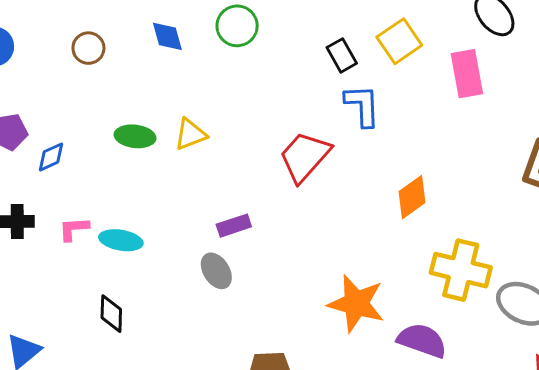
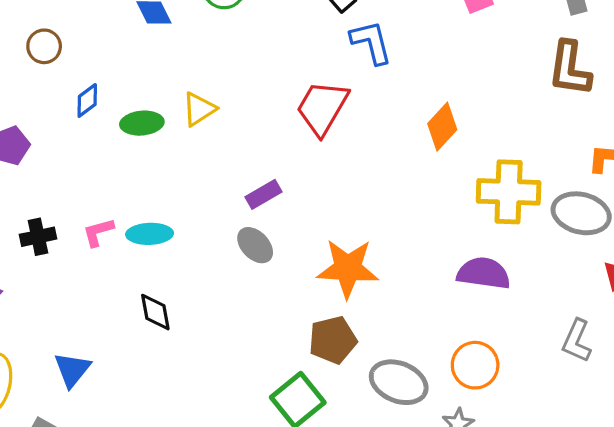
brown circle: (88, 48) -> (44, 46), moved
blue diamond: (51, 157) -> (87, 100), moved
orange star: (356, 304) -> (348, 268), moved

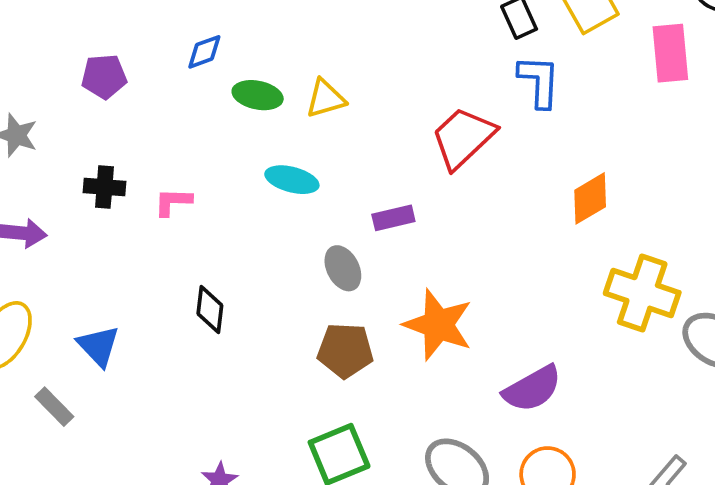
purple rectangle: (264, 194) -> (393, 218), moved
cyan ellipse: (150, 234) -> (292, 180), moved
purple semicircle: (484, 273) -> (532, 389), moved, turned 126
brown pentagon: (333, 340) -> (345, 350), moved
blue triangle: (72, 370) -> (98, 346), turned -39

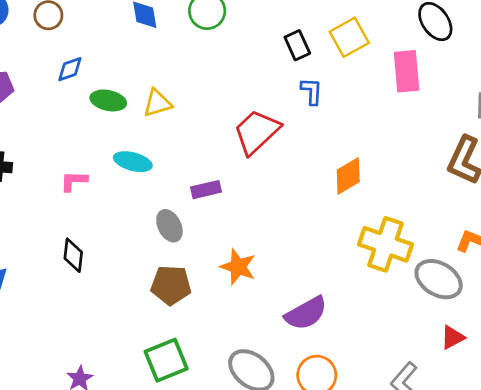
blue L-shape: (539, 81) -> (312, 91), size x0.7
pink L-shape: (173, 202) -> (74, 181), moved
orange star: (438, 325) -> (238, 267), size x0.7

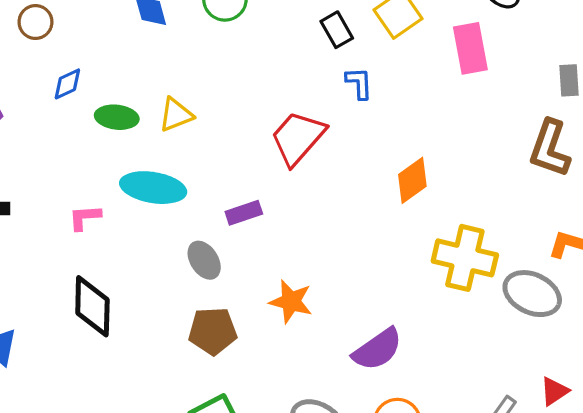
cyan ellipse: (133, 162) -> (153, 188), size x1.4
black diamond: (73, 255) -> (92, 306), size x1.5
red triangle: (453, 337) -> (554, 391), moved

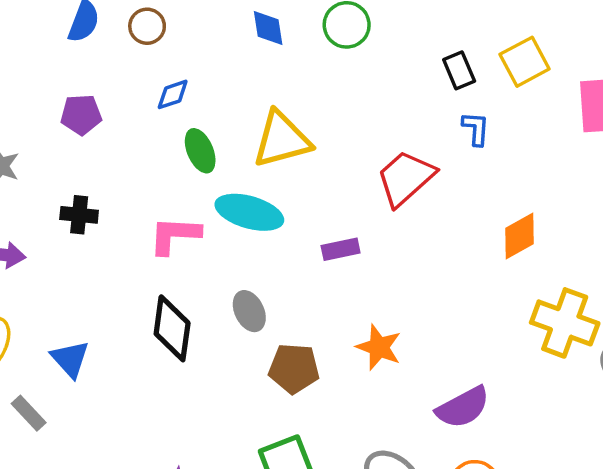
yellow triangle: (176, 115) -> (282, 139), size x1.6
green ellipse: (117, 117) -> (200, 151), moved, turned 54
pink L-shape: (85, 217) -> (175, 235), size x1.5
gray ellipse: (204, 260) -> (249, 311), moved

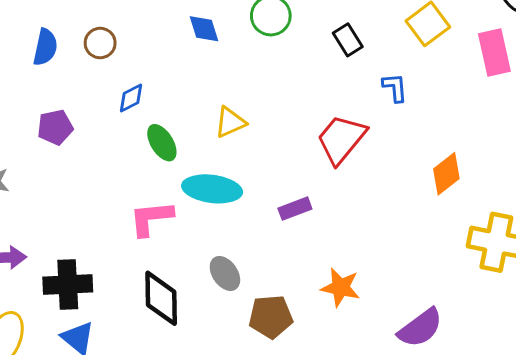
black rectangle: (459, 70) -> (348, 40), moved
yellow triangle: (282, 139) -> (230, 122), size x0.6
black cross: (79, 215) -> (68, 285), moved, size x1.5

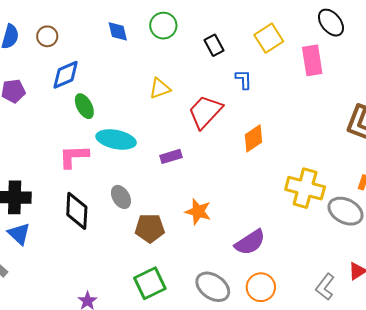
blue diamond: (131, 98) -> (66, 75), size x1.5
yellow triangle: (230, 122) -> (160, 88), moved
orange diamond: (446, 174) -> (253, 138), moved

